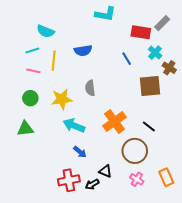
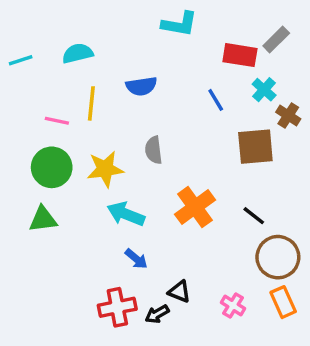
cyan semicircle: (46, 31) -> (78, 53), turned 144
cyan line: (32, 51) -> (21, 60), moved
green circle: (30, 98) -> (52, 167), size x1.5
brown circle: (135, 151) -> (278, 257), moved

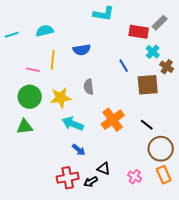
blue line: (216, 100) -> (124, 66), moved

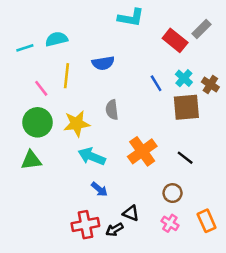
red rectangle: (139, 32) -> (175, 40), turned 30
cyan line: (12, 35) -> (25, 48), moved
cyan cross: (153, 52) -> (184, 78), moved
pink line: (33, 70) -> (41, 88), turned 40
brown circle: (161, 149) -> (173, 193), moved, size x0.6

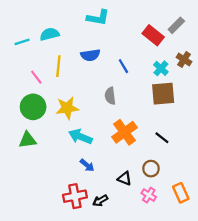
cyan L-shape: (131, 18) -> (98, 18), moved
blue line: (156, 83) -> (123, 66), moved
brown cross: (210, 85) -> (184, 60), moved
gray semicircle: (112, 110) -> (110, 96), moved
black triangle: (131, 213) -> (125, 179), moved

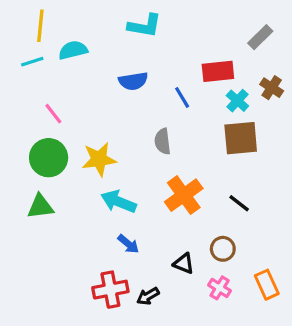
red rectangle: (153, 35) -> (218, 71), moved, turned -45
yellow line: (58, 66) -> (40, 26), moved

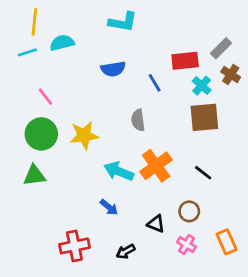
gray rectangle: (260, 37) -> (221, 48), moved
cyan arrow: (119, 202) -> (119, 171), moved
red cross: (110, 290) -> (74, 246), moved

